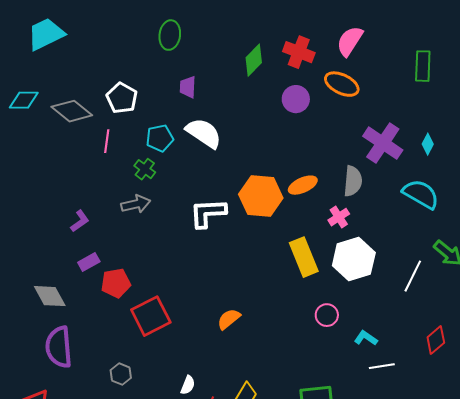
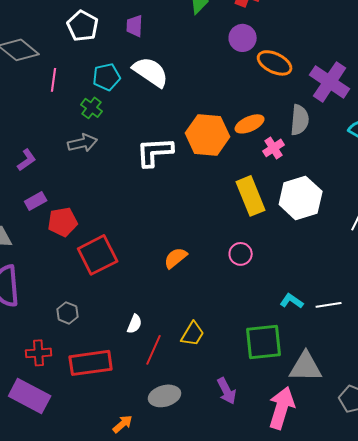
orange ellipse: (342, 84) -> (275, 63), moved
white pentagon: (122, 98) -> (83, 26), moved
pink cross: (339, 217) -> (274, 148), moved
pink circle: (327, 315) -> (241, 254), moved
cyan L-shape: (366, 338) -> (292, 301), moved

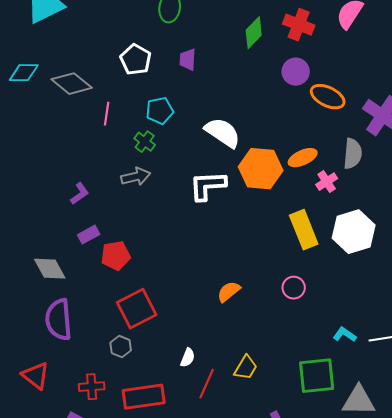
white semicircle: (151, 72) -> (223, 133), moved
red square: (98, 255) -> (137, 309), moved

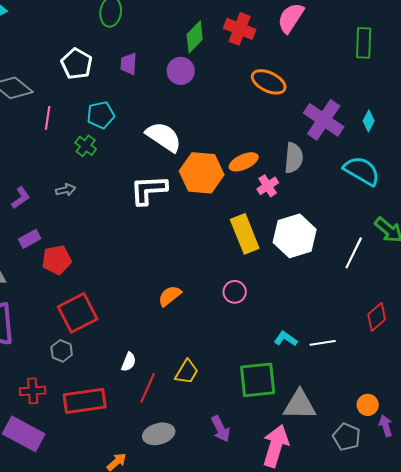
purple circle: (296, 72) -> (181, 71), moved
orange ellipse: (328, 97) -> (269, 82), moved
gray arrow: (136, 177) -> (66, 190), moved, size x0.7

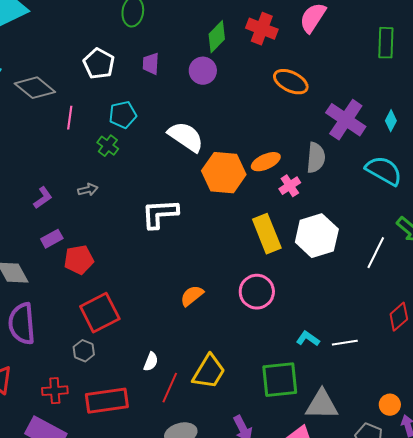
white L-shape: (149, 190) -> (160, 214), moved
pink circle: (235, 292) -> (257, 292), size x1.5
yellow trapezoid: (187, 372) -> (209, 372), size x1.4

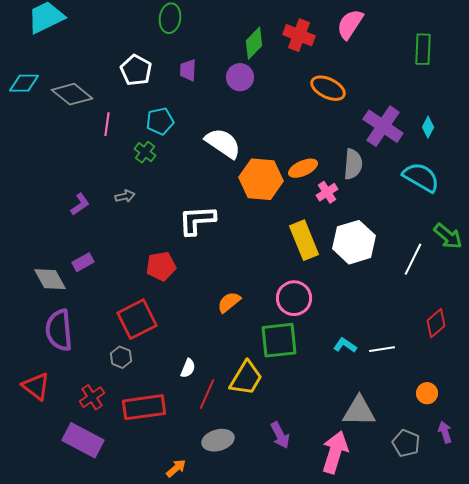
purple rectangle: (52, 239) -> (83, 262), moved
red pentagon: (79, 260) -> (161, 266), moved
green square: (280, 380) -> (279, 340), moved
red cross: (55, 391) -> (92, 397), turned -30
orange circle: (390, 405) -> (427, 393), moved

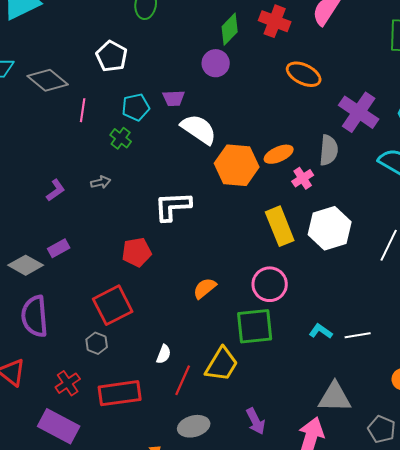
purple trapezoid: (188, 70) -> (174, 98), moved, turned -95
gray diamond: (50, 279) -> (26, 265), turned -32

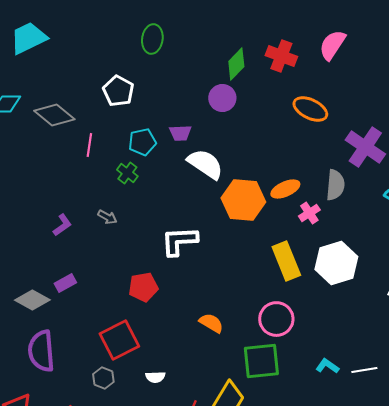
gray arrow: (101, 182) -> (107, 217), turned 42
orange semicircle: (205, 288) -> (211, 323), turned 70
white semicircle: (164, 354) -> (155, 377), moved, turned 66

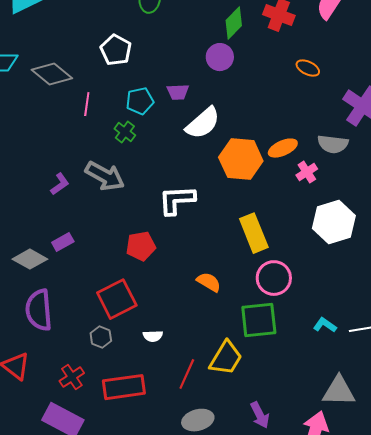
orange ellipse: (310, 109) -> (308, 68), size x0.7
white semicircle: (205, 164) -> (203, 123), turned 105
gray semicircle: (335, 185) -> (333, 144), turned 92
gray arrow: (107, 217) -> (105, 176), size x2.0
yellow rectangle: (286, 261) -> (254, 233), moved

